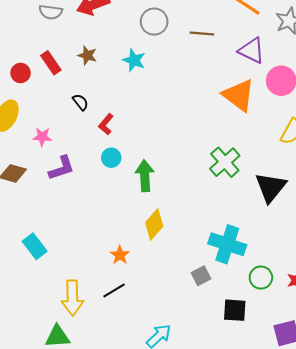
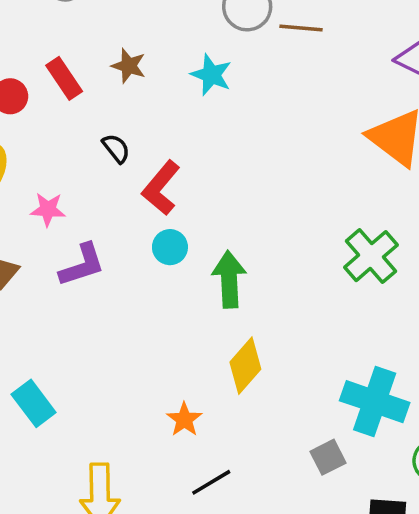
brown line: (202, 33) -> (301, 28), moved
red L-shape: (106, 124) -> (161, 188), size x1.4
black line: (114, 290) -> (211, 482), moved

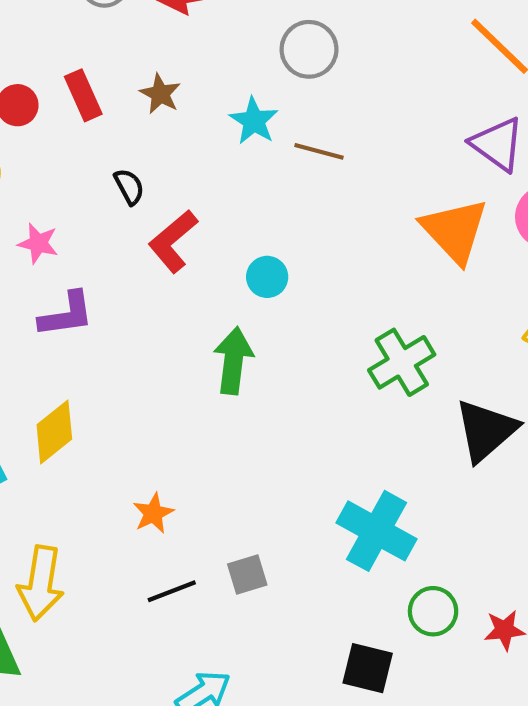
brown line: (301, 28) -> (319, 151), moved
cyan circle: (170, 247) -> (267, 277), moved
yellow diamond: (245, 366) -> (54, 432), moved
gray square: (328, 457) -> (247, 575), moved

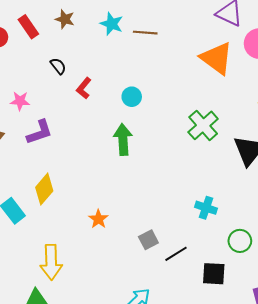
red L-shape: (173, 241) -> (84, 88), size x0.7
cyan cross: (377, 531) -> (206, 208), size x0.6
black line: (172, 591) -> (176, 254), moved

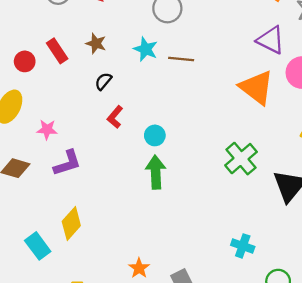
black semicircle: (58, 66) -> (103, 81), moved, turned -102
cyan circle: (132, 97) -> (155, 135), moved
orange star: (98, 219) -> (139, 268), moved

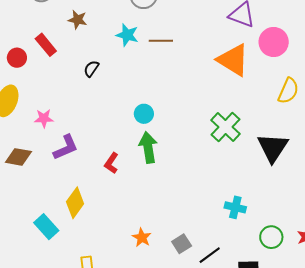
brown star: (96, 43) -> (78, 20), moved
red L-shape: (115, 117) -> (111, 163), moved

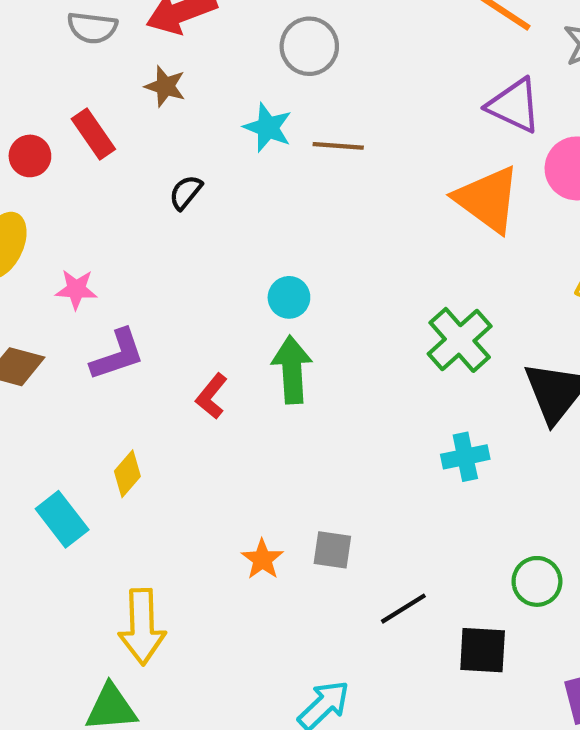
yellow diamond: (75, 203) -> (127, 474), size x0.7
cyan cross: (235, 207) -> (465, 457), moved, turned -30
gray square: (182, 244) -> (332, 550), moved, turned 36

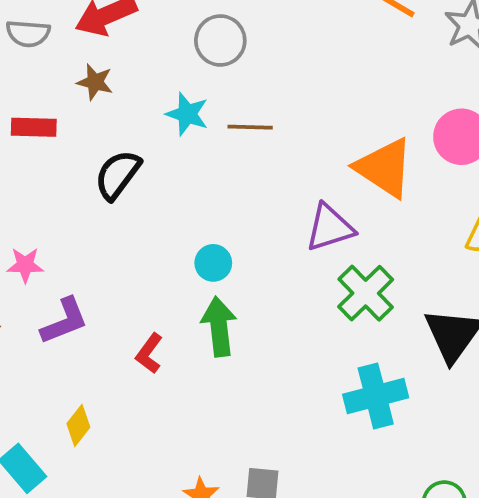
purple triangle: (514, 105) -> (330, 228), moved, turned -40
red rectangle: (93, 134) -> (34, 127), turned -51
black semicircle: (186, 192) -> (118, 175), size x1.6
cyan cross: (465, 457) -> (376, 396), size x1.5

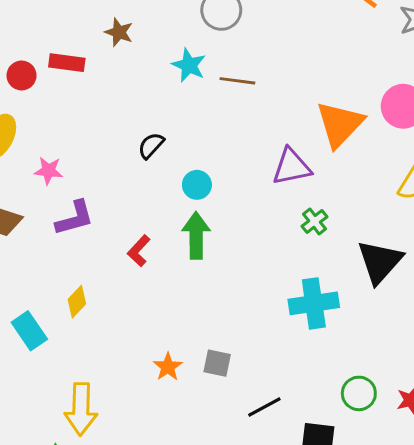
orange triangle: (384, 168) -> (340, 124), turned 34
black semicircle: (118, 175) -> (151, 145), moved, size x0.7
green cross: (366, 293) -> (314, 221), size x0.6

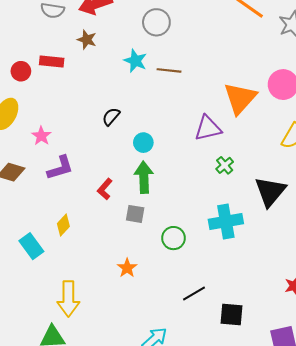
pink star: (49, 171) -> (41, 136), turned 30
gray square: (217, 363) -> (135, 214), moved
green circle: (359, 393) -> (173, 238), moved

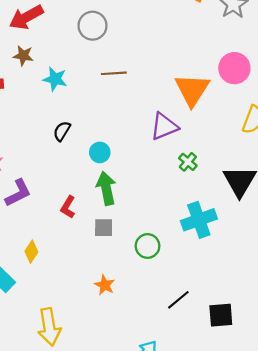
cyan star: (135, 61) -> (55, 79), moved

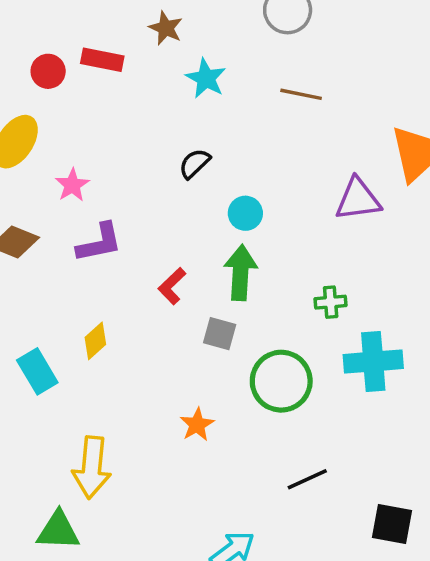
green cross: (188, 162) -> (331, 302), moved, turned 30
green circle: (148, 246) -> (281, 381), size x1.5
black square: (221, 315) -> (392, 524), moved

